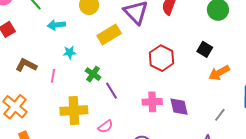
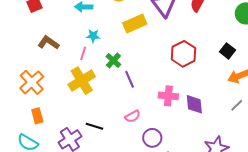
pink line: (53, 76) -> (83, 53), moved
yellow cross: (74, 111) -> (82, 81), moved, turned -36
gray line: (220, 115) -> (237, 105), moved
pink semicircle: (105, 126) -> (133, 116), moved

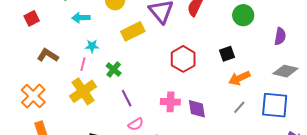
black square: (227, 51) -> (227, 54), turned 35
purple line: (130, 79) -> (127, 98), moved

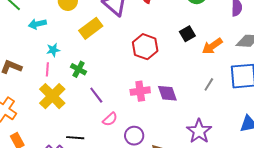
orange arrow: (239, 78) -> (212, 46), moved

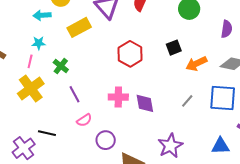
cyan arrow: (37, 24) -> (42, 15), moved

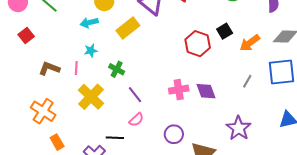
red hexagon: (130, 54) -> (198, 44), moved
pink line: (30, 61) -> (76, 68), moved
pink semicircle: (84, 120) -> (136, 120), moved

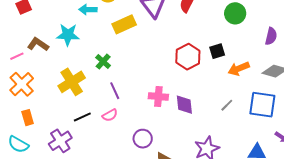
cyan star: (91, 51) -> (68, 35), moved, size x1.6
pink line: (76, 68) -> (17, 56), moved, turned 48
black line: (115, 138) -> (82, 117), moved, turned -42

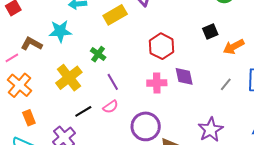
red hexagon: (188, 57) -> (162, 46), moved
purple diamond: (184, 105) -> (184, 76), moved
purple circle: (143, 139) -> (146, 126), size x1.5

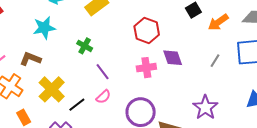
brown L-shape: (32, 44) -> (30, 59), moved
yellow cross: (69, 78) -> (52, 89), moved

